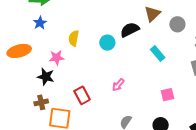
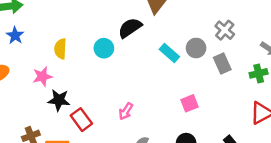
gray circle: (177, 24) -> (196, 48), moved
black star: (46, 77) -> (59, 100), moved
pink arrow: (118, 85) -> (126, 111), moved

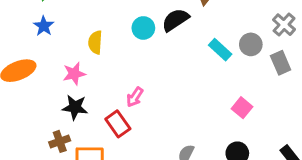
cyan circle: (104, 48) -> (143, 28), moved
black star: (59, 100) -> (75, 107), moved
pink square: (189, 103) -> (242, 108), turned -30
pink arrow: (126, 111) -> (135, 97), moved

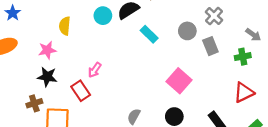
blue star: (44, 26) -> (13, 13), moved
cyan rectangle: (220, 50) -> (149, 34), moved
pink square: (242, 108) -> (179, 81), size x1.5

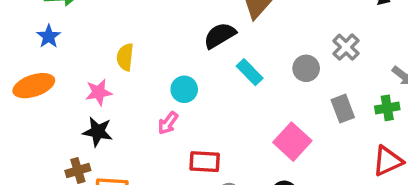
cyan circle: (103, 16) -> (184, 89), moved
gray rectangle: (210, 46) -> (343, 109), moved
red rectangle: (81, 91) -> (205, 162), moved, turned -54

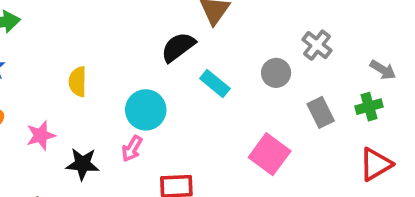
cyan circle: (184, 89) -> (146, 110), size x1.4
pink star: (99, 92) -> (41, 135), moved
black star: (98, 132) -> (83, 164), moved

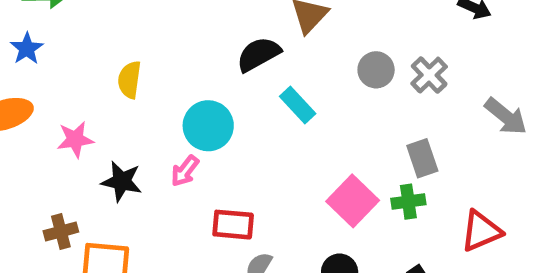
gray arrow: (383, 70) -> (506, 116), size x1.4
gray circle: (276, 73) -> (376, 70), moved
green cross: (369, 107) -> (408, 202), moved

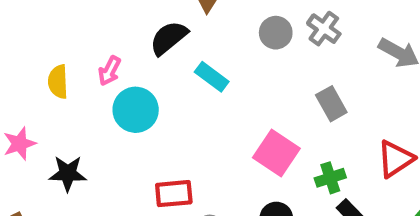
pink arrow: (185, 171) -> (109, 71), moved
green cross: (408, 202) -> (330, 178), moved

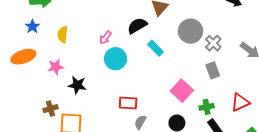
gray cross: (324, 29) -> (213, 43), moved
gray circle: (276, 33) -> (190, 31), size x1.5
yellow semicircle: (58, 82) -> (63, 34), moved

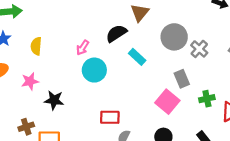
gray rectangle: (213, 70) -> (182, 79), moved
green cross: (207, 107) -> (207, 99), moved

